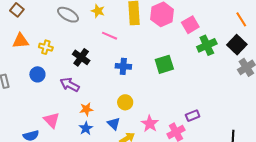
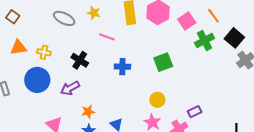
orange line: (241, 19) -> (213, 16), moved
blue circle: (37, 74) -> (37, 80), size x1.6
purple arrow: (70, 85) -> (70, 88), turned -54
yellow circle: (125, 102) -> (157, 100), moved

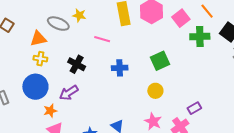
yellow star: (94, 13) -> (79, 15), moved
green cross: (205, 41) -> (200, 37), turned 30
orange triangle: (18, 47) -> (38, 39), moved
yellow circle: (157, 100) -> (155, 91), moved
orange star: (88, 112) -> (50, 111), moved

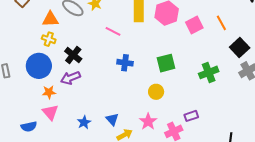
green cross: (200, 37) -> (209, 72), moved, turned -30
black cross: (77, 64) -> (73, 55), moved

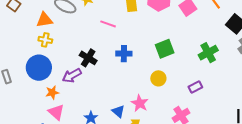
black cross: (73, 55) -> (88, 58), moved
purple rectangle: (191, 116) -> (195, 87), moved
pink star: (148, 122) -> (140, 103), moved

